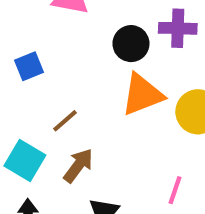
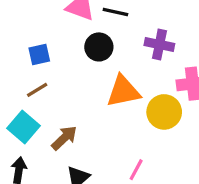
black circle: (131, 44) -> (99, 47), moved
brown line: (65, 121) -> (37, 90), moved

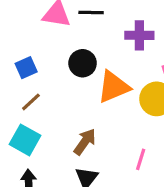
black circle: (99, 47) -> (83, 63), moved
brown arrow: (64, 138) -> (85, 142), moved

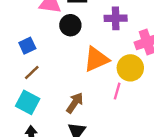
black circle: (83, 63) -> (70, 25), moved
pink line: (141, 159) -> (117, 91), moved

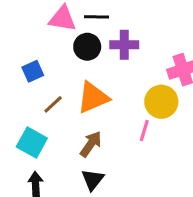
purple cross: (116, 18) -> (124, 45), moved
orange triangle: (96, 59) -> (93, 98), moved
brown line: (32, 72) -> (53, 104), moved

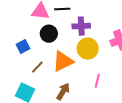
black circle: (87, 47) -> (49, 34), moved
yellow circle: (161, 102) -> (88, 49), moved

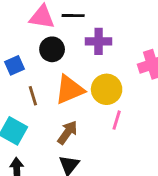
yellow circle: (88, 49) -> (107, 89), moved
brown line: (37, 67) -> (33, 96), turned -64

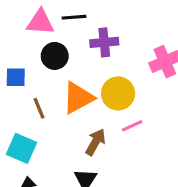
blue square: (14, 65) -> (16, 77), turned 30
pink line: (117, 120) -> (132, 126), turned 54
brown arrow: (67, 132) -> (96, 142), moved

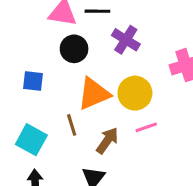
purple cross: (104, 42) -> (126, 40), turned 32
blue square: (16, 77) -> (33, 81), moved
brown line: (39, 108) -> (72, 125), moved

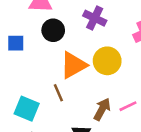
blue square: (33, 81) -> (16, 43), moved
pink line: (146, 127) -> (128, 106), moved
brown arrow: (107, 140) -> (102, 109), moved

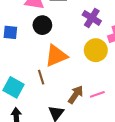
purple cross: (95, 18) -> (92, 18), moved
yellow circle: (107, 61) -> (96, 50), moved

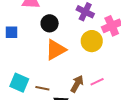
black circle: (42, 25) -> (50, 23), moved
brown line: (41, 77) -> (42, 88), moved, turned -56

